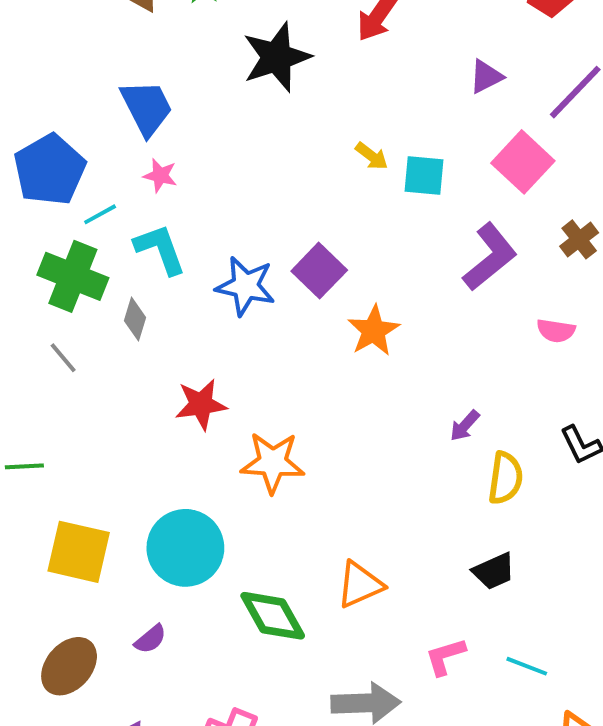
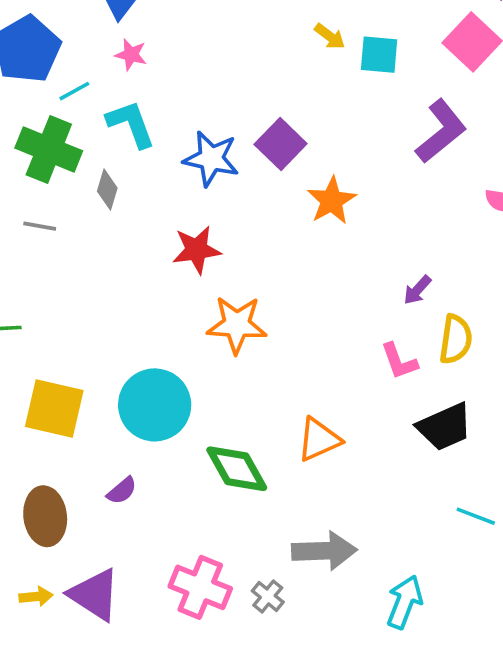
gray line: (63, 358) -> (40, 226), turned -40
red star: (201, 404) -> (197, 250), moved
black trapezoid: (494, 571) -> (445, 427), size x1.4
pink L-shape: (445, 657) -> (399, 361), moved, turned -93
brown ellipse: (69, 666) -> (45, 516), turned -48

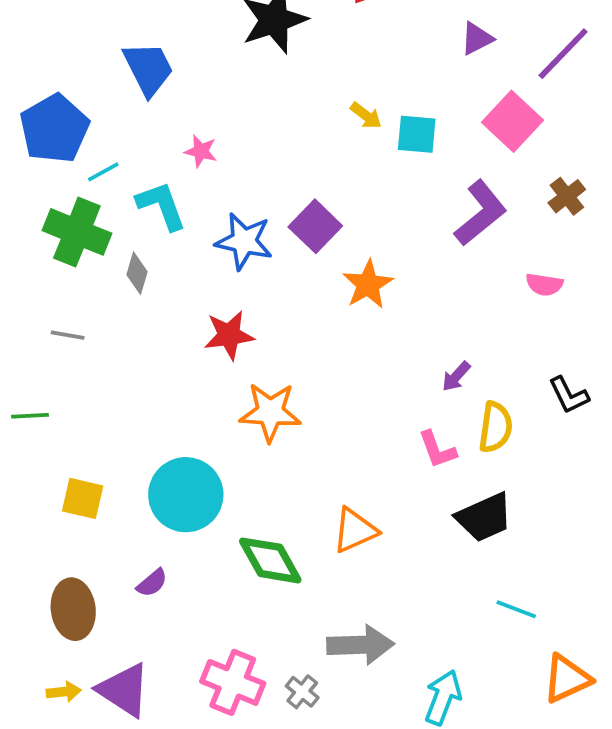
pink star: (131, 55) -> (201, 151), moved
gray line: (40, 226) -> (68, 335), moved
yellow square: (54, 409) -> (83, 498), size x0.7

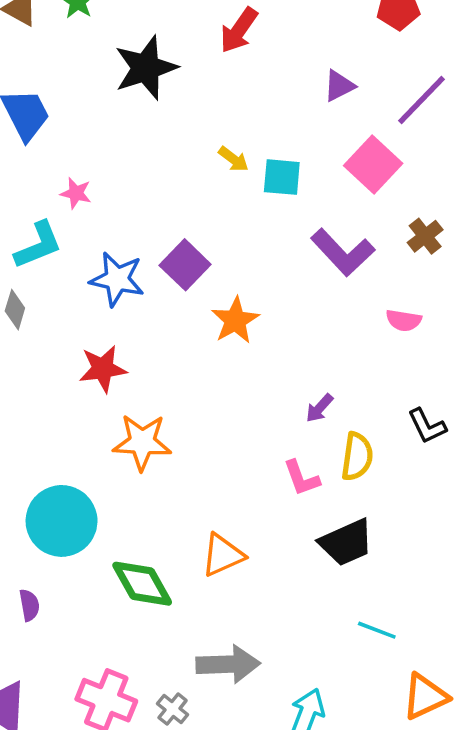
cyan L-shape: (161, 206) -> (38, 245), turned 88
purple L-shape: (481, 213) -> (343, 252), turned 86
purple semicircle: (152, 583) -> (29, 605), turned -60

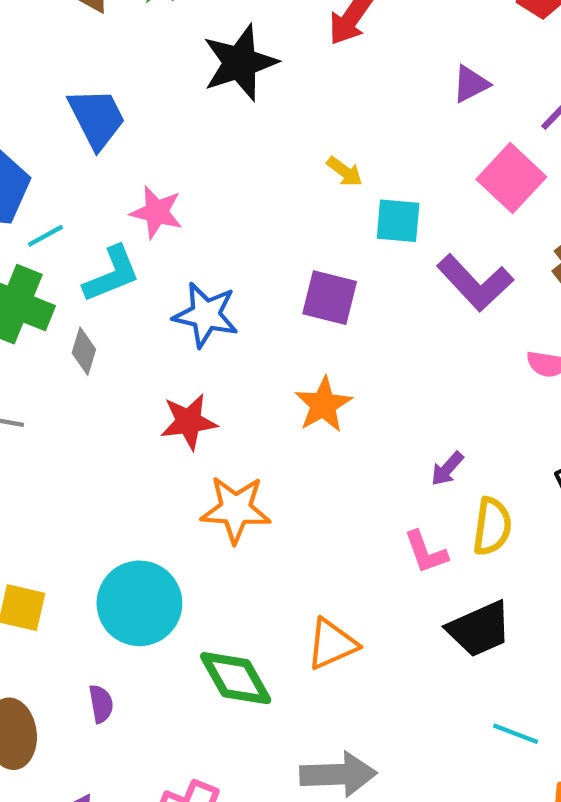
cyan square: (282, 177) -> (398, 221), moved
pink star: (76, 193) -> (157, 212), size x1.4
purple square: (185, 265) -> (330, 298), moved, turned -30
orange star: (235, 320) -> (323, 405), moved

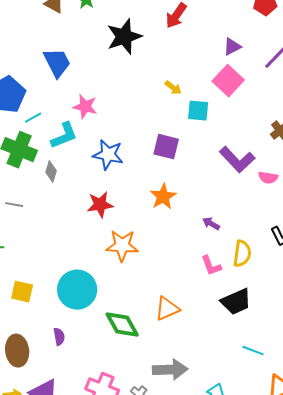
pink square: (511, 178) -> (228, 81), moved
purple L-shape: (475, 283) -> (237, 160), moved
purple arrow: (447, 469) -> (211, 224), moved, turned 78

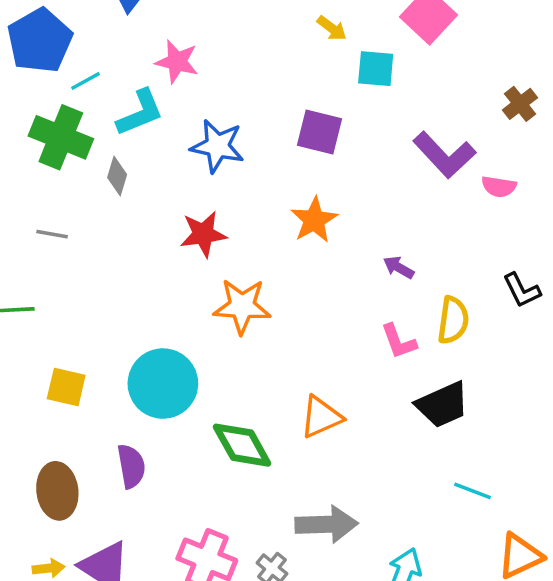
purple semicircle: (59, 337) -> (131, 466), size x1.4

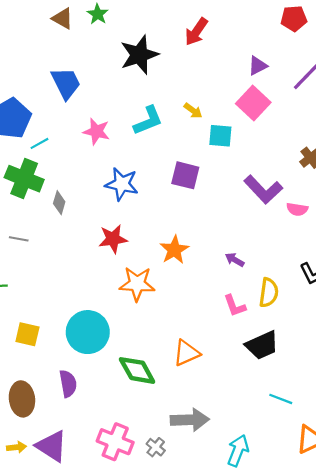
cyan L-shape: (140, 113) -> (148, 120), moved
orange star: (314, 220) -> (174, 250), moved

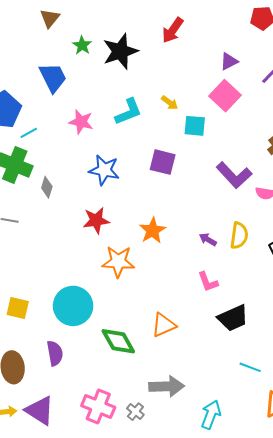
green star: (98, 14) -> (82, 45), moved
brown triangle: (63, 18) -> (50, 18), turned 40
yellow semicircle: (269, 293) -> (239, 235), moved

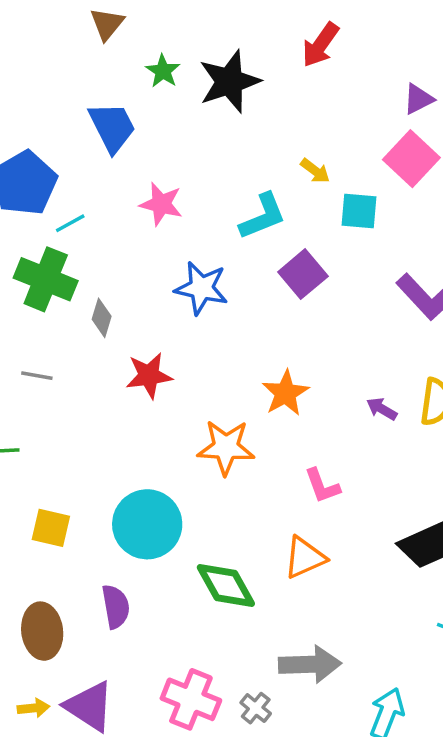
cyan L-shape: (128, 112) -> (263, 216), moved
purple square: (163, 162) -> (303, 274), turned 36
red star: (96, 220) -> (149, 376), moved
pink L-shape: (208, 282) -> (322, 486), moved

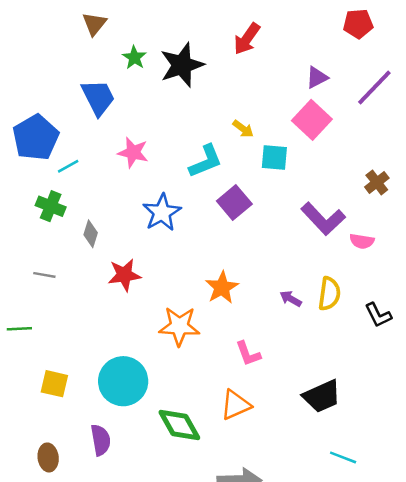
green cross: (46, 279) -> (51, 206), size x0.7
blue star: (201, 288) -> (162, 212), turned 30
brown ellipse: (42, 631) -> (48, 457), size x0.7

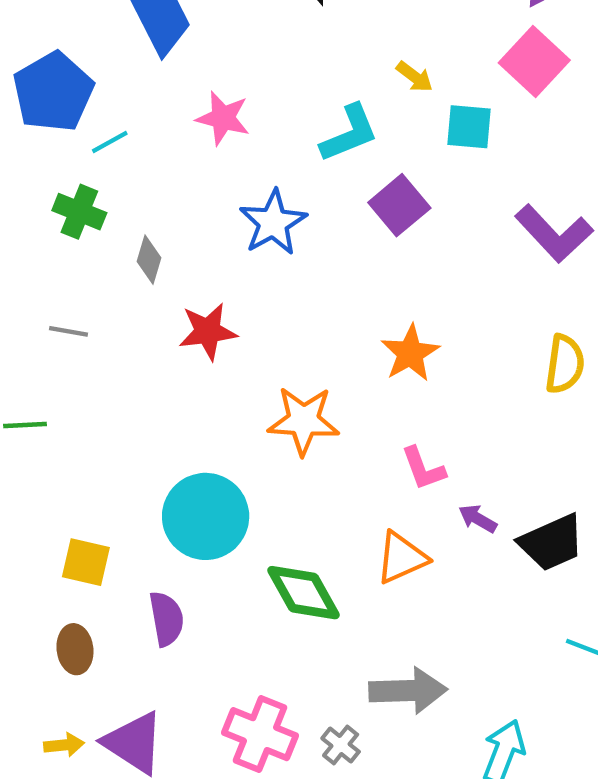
orange star: (222, 287) -> (410, 353), moved
purple arrow: (291, 299) -> (478, 519), moved
yellow square: (54, 384) -> (86, 562), moved

